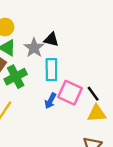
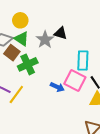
cyan rectangle: (51, 70) -> (83, 61), moved
blue arrow: (50, 101) -> (57, 87), turned -96

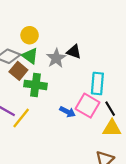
green cross: (28, 64) -> (35, 85), turned 30

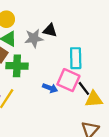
gray star: (56, 58) -> (34, 38), turned 30
black line: (110, 109) -> (84, 88), moved

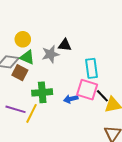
green cross: (17, 66) -> (42, 92), moved
blue arrow: (50, 88) -> (71, 99), turned 152

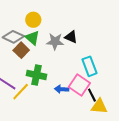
cyan rectangle: (92, 68) -> (90, 66), turned -30

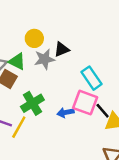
yellow circle: (33, 20) -> (34, 38), moved
black triangle: (71, 37) -> (62, 49), turned -32
green cross: (36, 75) -> (32, 103), turned -30

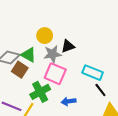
cyan rectangle: (91, 78) -> (93, 73), turned -36
pink square: (85, 103) -> (55, 74), moved
black line: (103, 111) -> (100, 90), moved

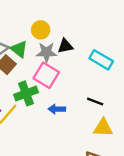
cyan rectangle: (93, 73) -> (101, 60), moved
black line: (100, 90) -> (95, 101), turned -40

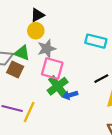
black triangle: (65, 46) -> (37, 15), moved
green cross: (26, 93) -> (58, 86), moved
black line: (95, 101) -> (101, 79), turned -32

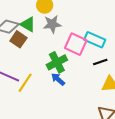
cyan rectangle: (96, 41) -> (95, 40), moved
pink square: (52, 68) -> (76, 44), moved
blue arrow: (70, 95) -> (58, 79), moved, turned 48

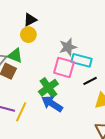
gray star: (52, 24) -> (68, 47), moved
blue arrow: (58, 79) -> (52, 104), size x1.5

